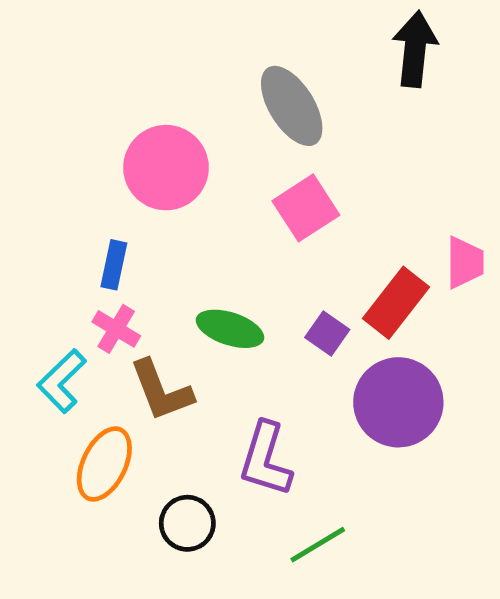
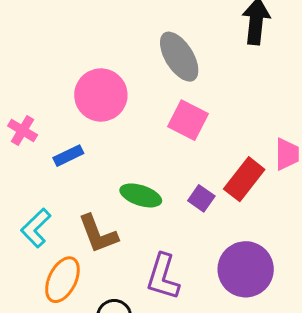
pink square: (306, 208) -> (188, 120), turned -30
blue rectangle: (114, 265) -> (68, 156), turned 52
pink cross: (116, 329) -> (23, 130), moved
purple circle: (398, 402) -> (246, 269), moved

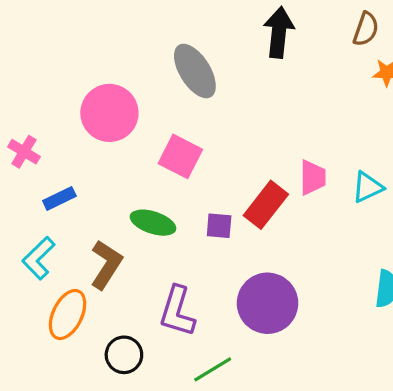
pink square: (188, 120) -> (180, 156), moved
blue rectangle: (68, 156) -> (59, 198), moved
purple square: (201, 198) -> (219, 226), turned -30
brown L-shape: (98, 234) -> (106, 265), turned -126

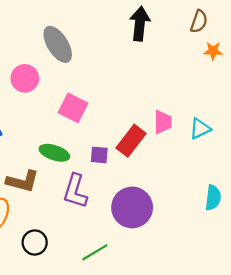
gray ellipse: (195, 71) -> (58, 44), moved
pink circle: (109, 113) -> (25, 78), size x0.7
brown L-shape: (106, 265) -> (23, 181), turned 72
purple L-shape: (177, 311) -> (75, 191), moved

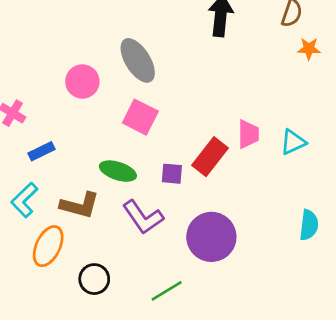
gray ellipse: (58, 44) -> (138, 60), moved
purple L-shape: (75, 191) -> (143, 217), turned -52

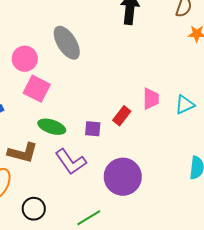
pink square: (140, 117) -> (37, 89), moved
red rectangle: (210, 157) -> (122, 116), size x0.7

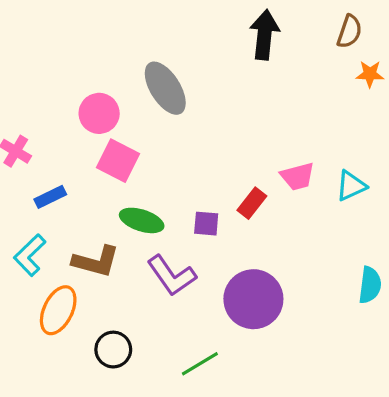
pink trapezoid: (151, 99) -> (297, 176), turned 75

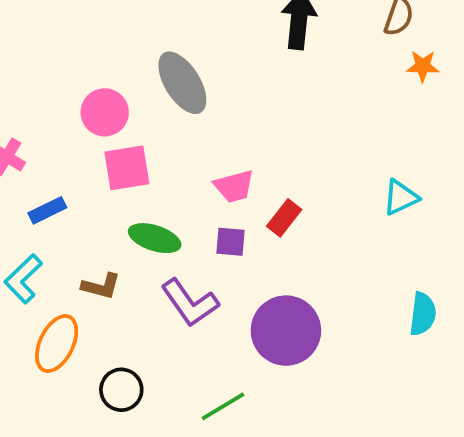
pink square: (118, 161) -> (127, 168), turned -36
pink trapezoid: (297, 176) -> (234, 186), moved
brown L-shape: (96, 261) -> (101, 286), size x0.7

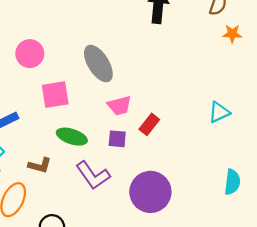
gray ellipse: (182, 83) -> (98, 64), moved
pink circle: (105, 112) -> (30, 54), moved

